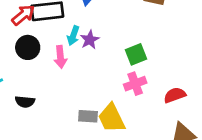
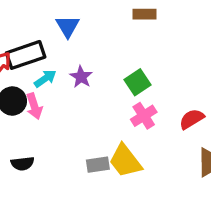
cyan arrow: (73, 36) -> (45, 78), moved, turned -132
pink arrow: (60, 57) -> (34, 106), moved

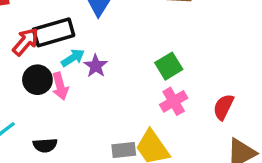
purple star: (81, 77) -> (96, 66), moved
red semicircle: (192, 119) -> (223, 107), turned -35

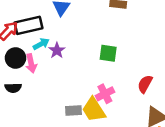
green square: (169, 66) -> (108, 53), turned 36
pink cross: (174, 101) -> (105, 94), moved
black semicircle: (45, 145) -> (13, 88), moved

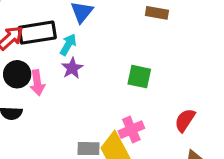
cyan arrow: (41, 44) -> (68, 45), moved, turned -35

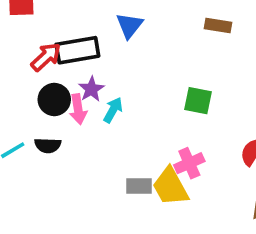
cyan arrow: (68, 45) -> (113, 110), moved
purple star: (72, 68) -> (91, 89), moved

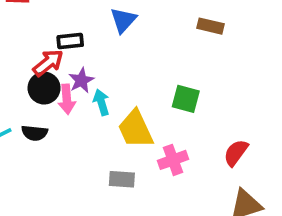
black rectangle: (77, 50) -> (70, 41), size x0.6
red arrow: (46, 57) -> (48, 63), moved
cyan arrow: (113, 110) -> (101, 102), turned -50
yellow trapezoid: (170, 187) -> (135, 129), moved

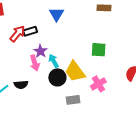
red arrow: (48, 63) -> (17, 34), moved
black circle: (44, 88) -> (57, 77), moved

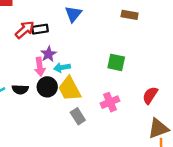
cyan arrow: (54, 61) -> (62, 67), turned -80
yellow trapezoid: (75, 71) -> (69, 89), moved
black circle: (57, 77) -> (47, 87), moved
gray rectangle: (73, 100) -> (78, 116), turned 56

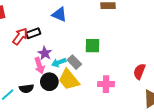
blue triangle: (73, 14) -> (59, 14), turned -35
green square: (116, 62) -> (93, 46), moved
pink cross: (110, 102) -> (106, 84), turned 35
gray rectangle: (78, 116) -> (74, 62), moved

